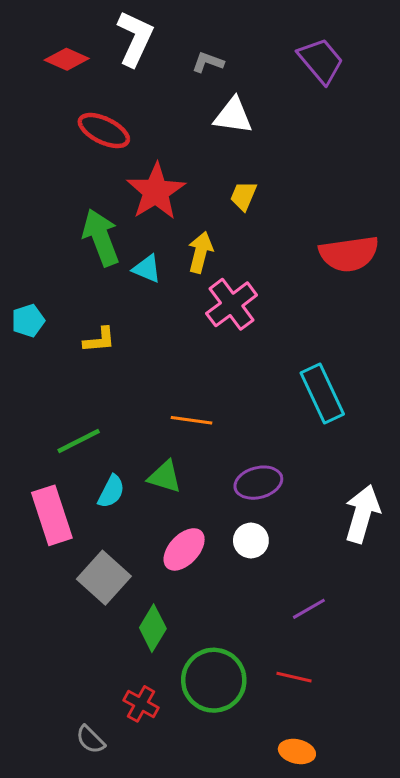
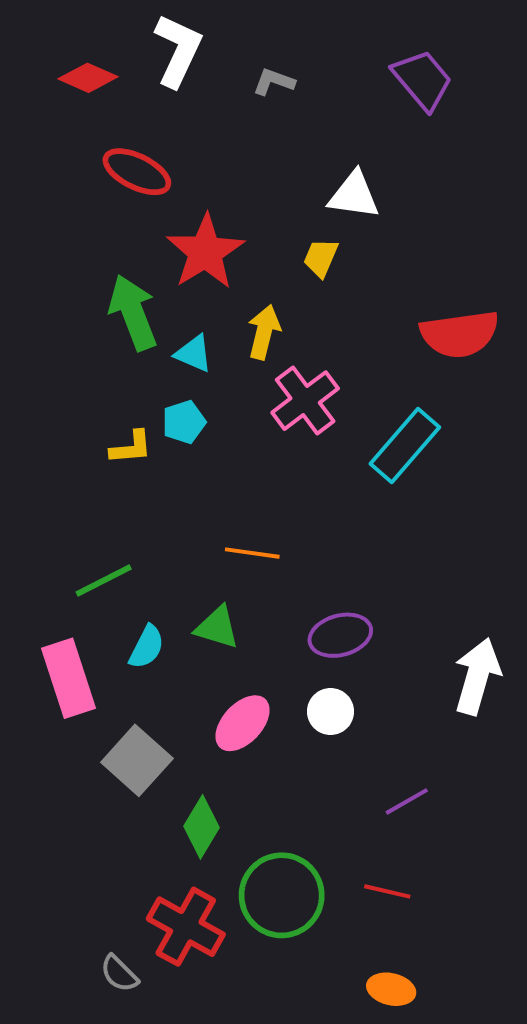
white triangle: (233, 116) -> (354, 195), moved
cyan pentagon: (28, 321) -> (184, 422), moved
cyan rectangle: (322, 393) -> (405, 446), moved, turned 66
red cross: (141, 704) -> (186, 927), size x1.6

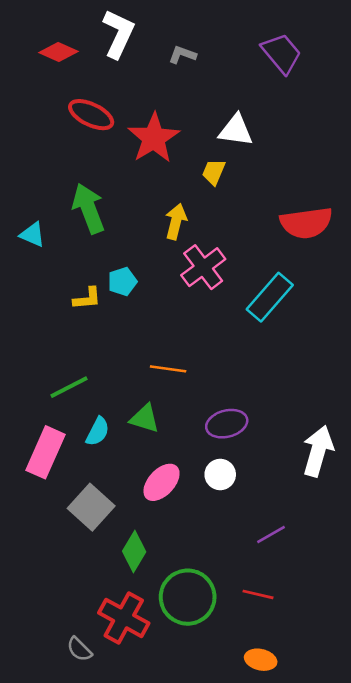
red star: (205, 252) -> (154, 138), moved
cyan triangle: (194, 354) -> (32, 235), moved
pink rectangle: (68, 678) -> (45, 452), turned 42

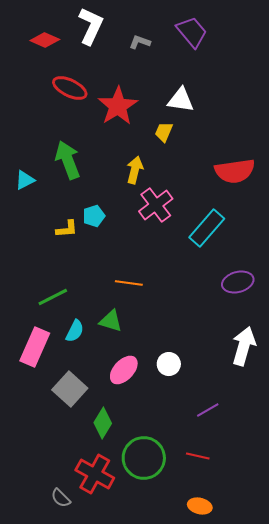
purple trapezoid: (281, 53) -> (192, 32), moved
cyan triangle: (32, 235) -> (25, 180), turned -50
purple ellipse: (227, 424) -> (238, 282), moved

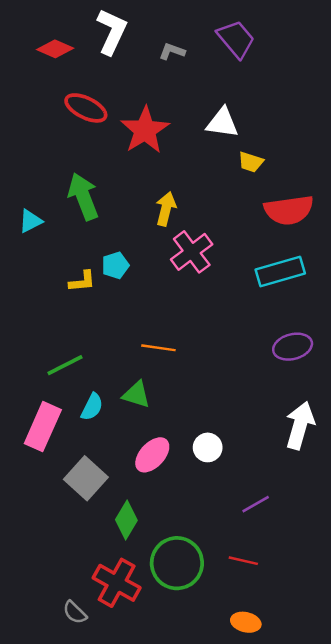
yellow trapezoid: (164, 132) -> (251, 162), moved, turned -95
cyan rectangle: (207, 228) -> (280, 272), moved, turned 33

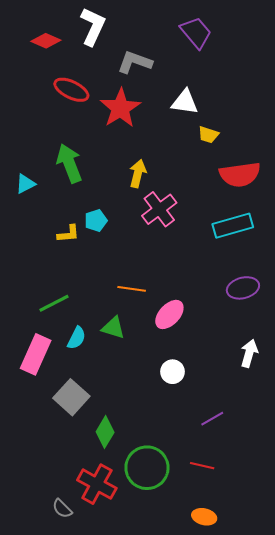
gray L-shape: (172, 51) -> (135, 62), moved, size x1.6
white arrow: (300, 425) -> (249, 353), size x0.7
pink ellipse: (152, 455) -> (169, 314), moved

